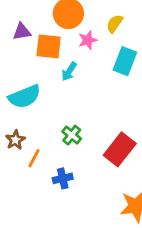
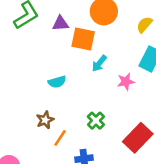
pink star: (88, 40) -> (126, 82), moved
cyan semicircle: (24, 97) -> (57, 82), size x0.6

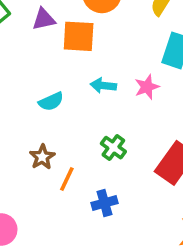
cyan arrow: (99, 63) -> (103, 86), moved, turned 66

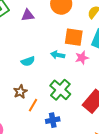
orange square: (79, 36) -> (74, 37), moved
green cross: (113, 148) -> (60, 90), size x1.5

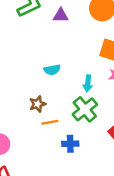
cyan arrow: (58, 55) -> (88, 83), moved, turned -104
orange line: (33, 105) -> (50, 122), turned 40

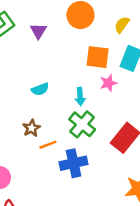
purple triangle: (61, 16) -> (38, 31), turned -49
blue cross: (70, 144) -> (74, 163), size x1.5

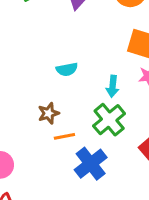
blue cross: (74, 163) -> (91, 164), turned -36

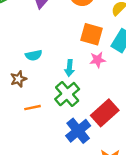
brown star: (49, 113) -> (18, 79), moved
blue cross: (91, 164) -> (78, 131), moved

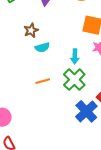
brown star: (18, 79) -> (31, 30), moved
orange line: (33, 108) -> (43, 81), moved

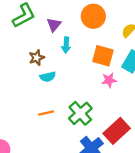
cyan arrow: (75, 56) -> (66, 45), moved

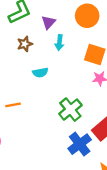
brown star: (37, 58) -> (25, 44), moved
orange line: (46, 113) -> (13, 105), moved

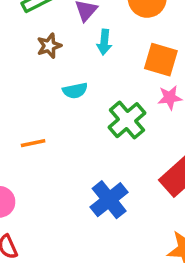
green cross: (70, 110) -> (127, 120), moved
blue cross: (80, 144) -> (109, 200), moved

